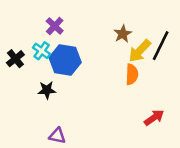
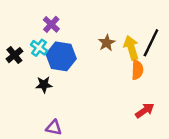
brown star: (123, 34) -> (107, 43), moved
yellow arrow: (140, 51) -> (131, 48), turned 120
orange semicircle: (132, 74) -> (137, 70), moved

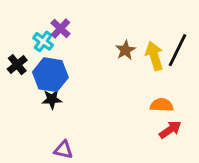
cyan cross: (39, 48) -> (43, 41), moved
blue hexagon: (61, 56) -> (50, 75), moved
orange semicircle: (137, 70) -> (162, 105), moved, turned -90

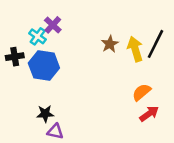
black cross: (17, 65) -> (15, 57), turned 30
black star: (52, 99) -> (45, 114), moved
orange semicircle: (162, 105) -> (142, 92), turned -42

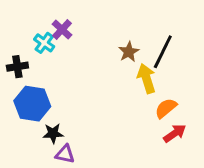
black line: (155, 44) -> (163, 52), moved
yellow arrow: (135, 49) -> (147, 78), moved
blue hexagon: (44, 66) -> (32, 104), moved

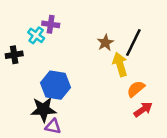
purple cross: (62, 30) -> (51, 24), turned -35
blue hexagon: (32, 104) -> (56, 85), moved
black star: (53, 133) -> (43, 110), size x1.5

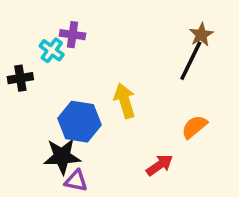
brown star: (105, 43) -> (201, 35), moved
yellow arrow: (120, 64) -> (125, 101), moved
red arrow: (143, 110) -> (160, 165), moved

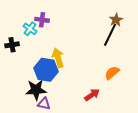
yellow arrow: (125, 101) -> (58, 58), moved

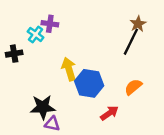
blue hexagon: (46, 70) -> (89, 83), moved

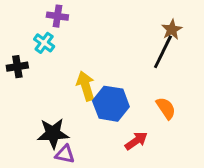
purple cross: (50, 24) -> (57, 16), moved
orange semicircle: (133, 87) -> (166, 108), turned 96

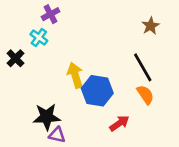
purple cross: (57, 16) -> (51, 14), turned -36
black line: (163, 52) -> (143, 67), moved, turned -56
black cross: (17, 67) -> (15, 58), turned -36

